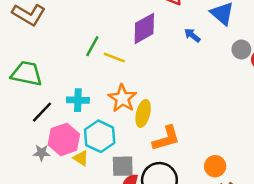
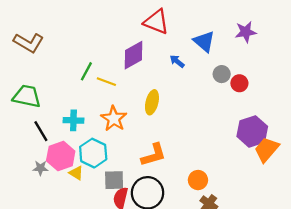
black line: (42, 112) -> (41, 131), turned -75
yellow ellipse: (143, 113) -> (152, 102), moved

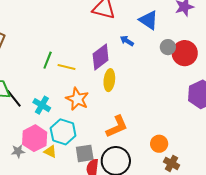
purple diamond: (134, 55) -> (101, 57), moved
red circle: (239, 83) -> (185, 53), size x1.6
cyan cross: (73, 120) -> (42, 105), turned 36
black line: (41, 131) -> (14, 98), moved

